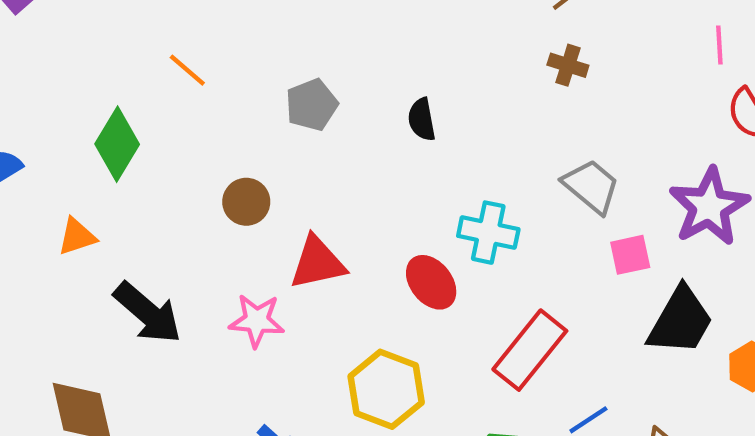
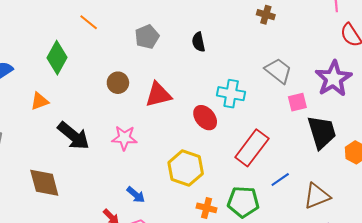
red triangle: (317, 263) -> (158, 95), moved
black trapezoid: (681, 321) -> (322, 132), turned -45

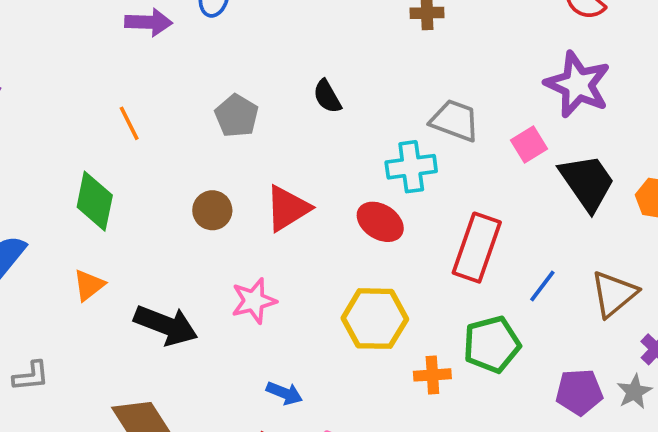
orange line: (89, 22) -> (129, 123), turned 42
gray trapezoid: (278, 71) -> (455, 120), moved
blue arrow: (136, 195) -> (284, 393), moved

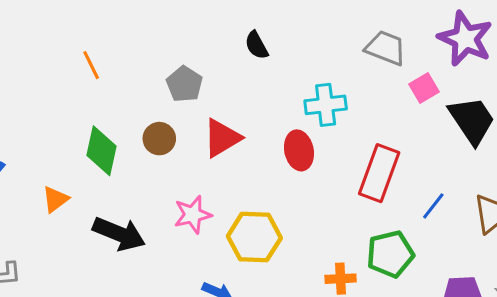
gray pentagon: (237, 116) -> (184, 84), moved
gray trapezoid: (455, 120) -> (386, 48), moved
green diamond: (95, 201) -> (101, 151), moved
red ellipse: (380, 222) -> (299, 150), turned 45
yellow hexagon: (375, 319) -> (254, 237), moved

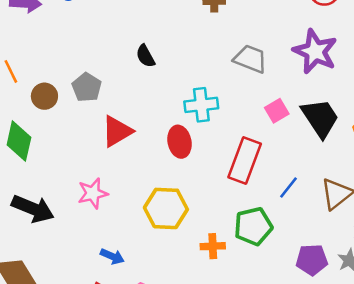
pink square: (424, 88) -> (277, 111), moved
brown circle: (159, 139) -> (44, 96), moved
yellow hexagon: (254, 237) -> (166, 208), moved

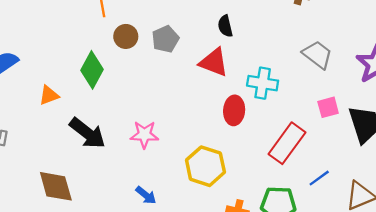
red triangle: (117, 131) -> (214, 62), moved, turned 36

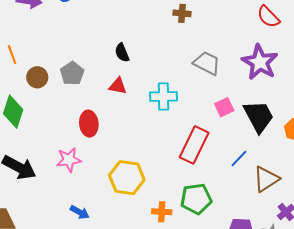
red triangle: (214, 62) -> (118, 86), size x0.7
red ellipse: (234, 110) -> (89, 124), moved
blue line: (319, 178) -> (239, 159), moved

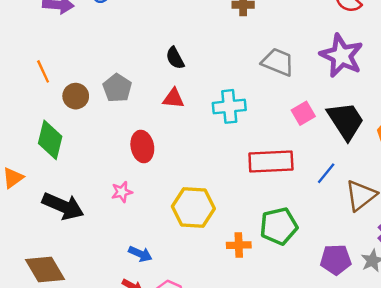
red rectangle: (194, 145) -> (271, 162), turned 66
pink star: (69, 160) -> (122, 192), size x0.7

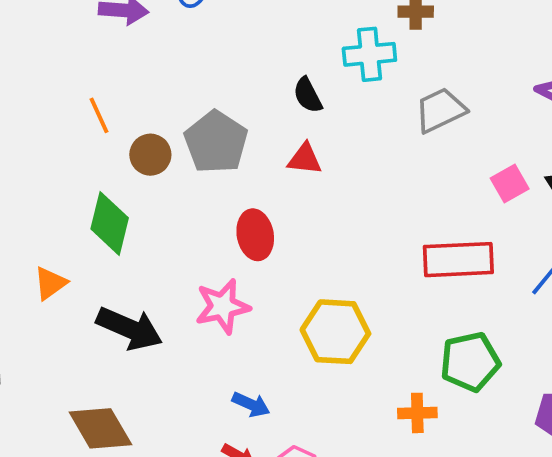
gray trapezoid: (278, 62) -> (440, 110), moved, turned -48
gray pentagon: (117, 88) -> (216, 142), size x1.4
cyan cross: (229, 106) -> (369, 54), moved
pink star: (122, 192) -> (223, 306), size x1.6
orange cross: (239, 245) -> (417, 413), moved

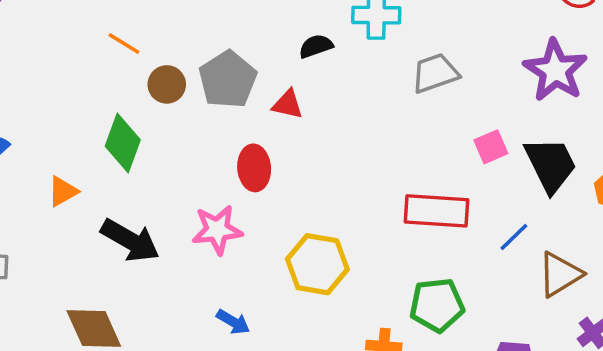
black semicircle: (308, 95) -> (316, 46), turned 92
orange line: (99, 115) -> (124, 44), turned -40
red triangle: (305, 159) -> (288, 104), moved

